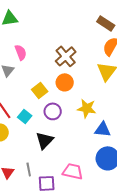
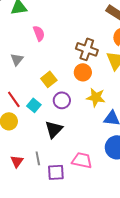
pink semicircle: (21, 52) -> (39, 33), moved
brown cross: (66, 56) -> (87, 49), moved, turned -30
orange circle: (65, 82) -> (83, 72), moved

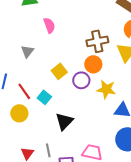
brown cross: (87, 49) -> (97, 41), turned -30
purple circle: (62, 100) -> (81, 80), moved

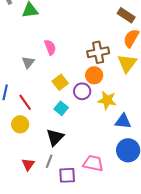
pink semicircle: (49, 25) -> (50, 47), moved
cyan square: (44, 97) -> (61, 108), moved
black triangle: (64, 121) -> (55, 137), moved
gray line: (48, 150) -> (49, 161), turned 32

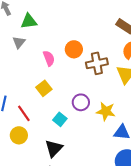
gray triangle: (28, 62) -> (19, 42), moved
orange circle: (94, 75) -> (74, 49), moved
yellow square: (60, 82) -> (44, 88), moved

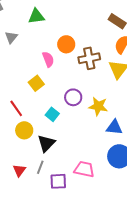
green triangle: (29, 21) -> (36, 16), moved
pink semicircle: (49, 58) -> (48, 59), moved
yellow circle: (19, 135) -> (24, 130), moved

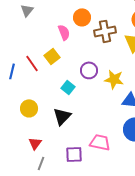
red line: (16, 108) -> (32, 63), moved
yellow circle: (24, 130) -> (29, 108), moved
gray line: (40, 167) -> (41, 163), moved

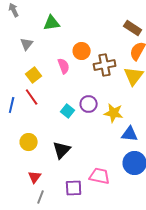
yellow square: (52, 56) -> (34, 75), moved
cyan square: (68, 87) -> (68, 111), moved

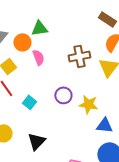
green triangle: (52, 23) -> (39, 28), moved
orange circle: (82, 51) -> (22, 42), moved
cyan square: (68, 111) -> (29, 102), moved

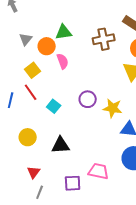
brown cross: (79, 56) -> (104, 39), moved
black triangle: (36, 141) -> (61, 145), turned 42

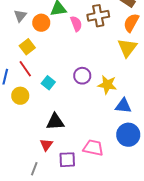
pink semicircle: (63, 61) -> (76, 24), moved
yellow circle: (28, 137) -> (20, 96), moved
red triangle: (34, 172) -> (46, 145), moved

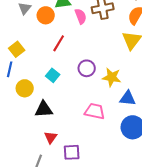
yellow square: (27, 47) -> (17, 49), moved
red line: (25, 69) -> (59, 43), moved, turned 66
black triangle: (55, 122) -> (44, 109), moved
pink trapezoid: (93, 148) -> (95, 111), moved

